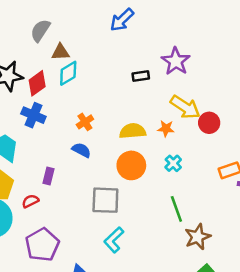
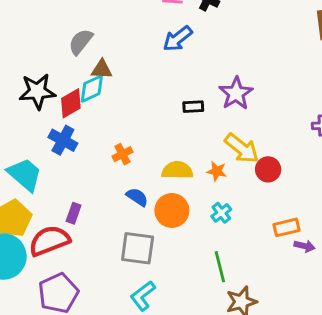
cyan diamond: (68, 73) -> (92, 89), moved
blue semicircle: (81, 150) -> (137, 197), moved
red semicircle: (30, 201) -> (49, 241), size x2.0

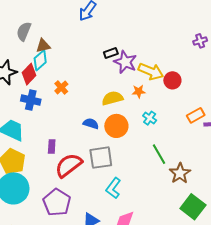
purple star: (236, 93) -> (125, 62), moved
orange cross: (122, 154) -> (61, 88), moved
red semicircle: (49, 241) -> (69, 165), moved

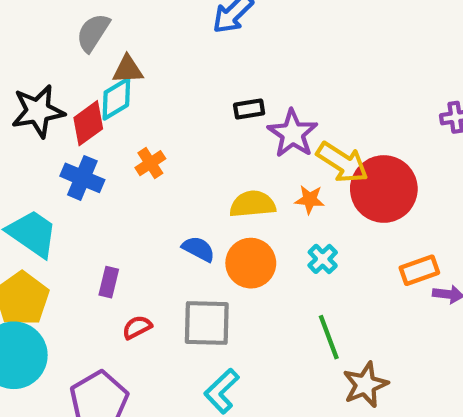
black rectangle: (111, 53) -> (249, 109), moved
red circle: (172, 80) -> (384, 189), size x1.8
red semicircle: (69, 165) -> (137, 327), size x0.5

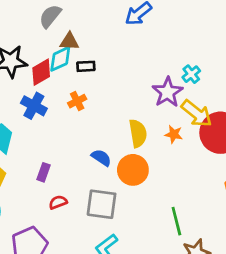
black rectangle: (249, 109) -> (86, 66), moved
yellow semicircle: (253, 204) -> (138, 133), turned 80
cyan cross: (323, 259) -> (191, 74), moved

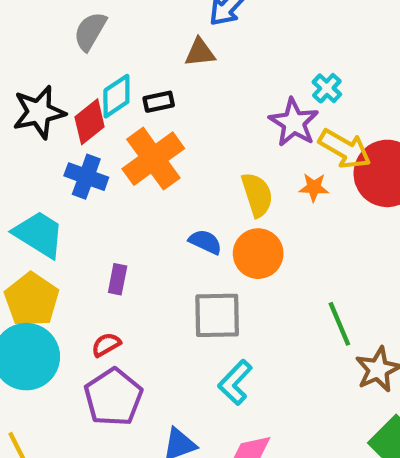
brown triangle: (69, 41) -> (200, 53), moved
orange cross: (77, 101) -> (153, 159), size x2.0
red semicircle: (58, 202) -> (106, 345), moved

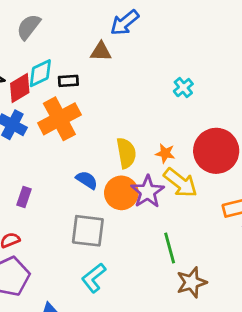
purple star: (294, 122) -> (148, 192), moved
yellow arrow: (345, 149) -> (180, 183), moved

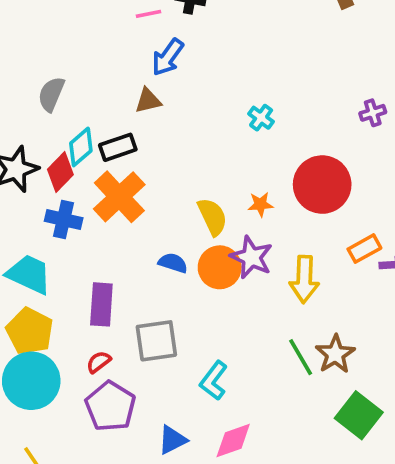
black rectangle: (68, 81) -> (118, 147), size x1.4
yellow arrow: (180, 183) -> (304, 279), moved, turned 69
purple rectangle: (24, 197) -> (101, 304), size x1.6
gray square: (88, 231) -> (156, 341), moved
green line: (170, 248) -> (301, 357), moved

